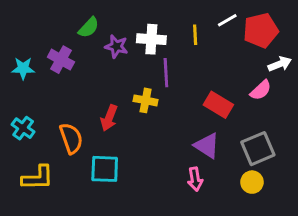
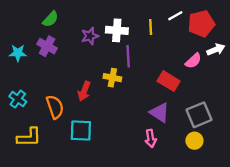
green semicircle: (89, 28) -> (50, 19), moved
purple star: (116, 46) -> (90, 36), turned -30
pink semicircle: (261, 90) -> (193, 61), moved

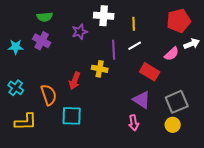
white line: (175, 16) -> (135, 46), moved
green semicircle: (50, 19) -> (45, 17), turned 42
white cross: (117, 30) -> (104, 16), moved

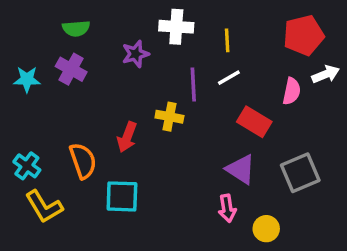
pink semicircle: (172, 54) -> (292, 91), turned -35
cyan cross: (16, 88) -> (27, 166), moved
yellow L-shape: (26, 122) -> (44, 207), turned 60
yellow circle: (173, 125) -> (266, 229), moved

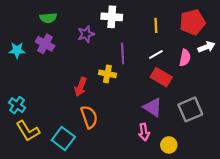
yellow line: (227, 40) -> (156, 25), moved
white line: (229, 78) -> (156, 55), moved
orange semicircle: (83, 161) -> (89, 117), moved
cyan square: (122, 196) -> (63, 138), moved, turned 35

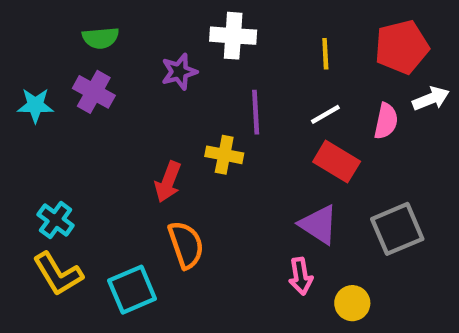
cyan cross: (17, 105) -> (56, 220), moved
cyan square: (63, 138) -> (132, 290), turned 30

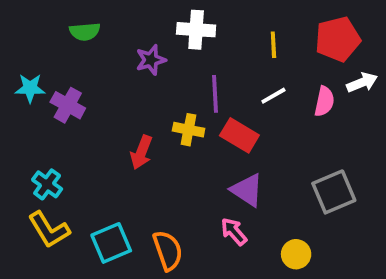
purple cross: (94, 92) -> (68, 105), moved
red rectangle: (337, 162) -> (239, 135), moved
purple triangle: (319, 224) -> (247, 190), moved
orange semicircle: (186, 245) -> (168, 250), moved
pink arrow: (301, 276) -> (234, 232), moved, turned 148

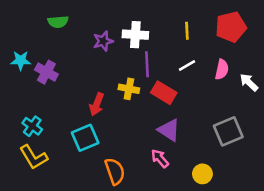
white cross: (196, 30) -> (135, 35), moved
white arrow: (362, 83) -> (249, 82), moved, turned -114
cyan square: (111, 243) -> (85, 138), moved

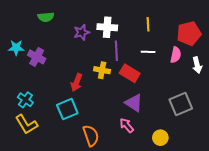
red pentagon: (231, 27) -> (189, 33), moved
white line: (187, 66) -> (148, 52), turned 32
white arrow: (249, 82) -> (197, 65), turned -147

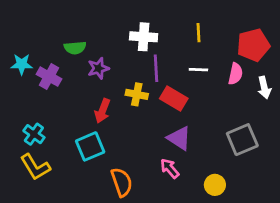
green semicircle: (46, 17) -> (75, 48), moved
purple star: (82, 32) -> (98, 68), moved

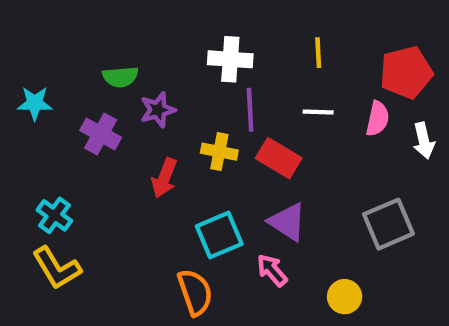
purple cross: (49, 77) -> (101, 134), moved
cyan square: (90, 146) -> (219, 235), moved

